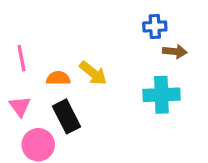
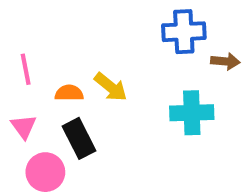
blue cross: (155, 26) -> (184, 32), size x1.5
brown arrow: (175, 51) -> (225, 61), moved

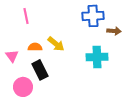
pink line: (26, 69) -> (26, 16), moved
pink triangle: (24, 127) -> (12, 56), moved

